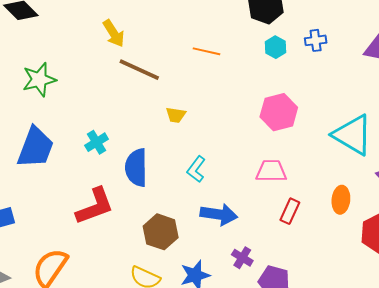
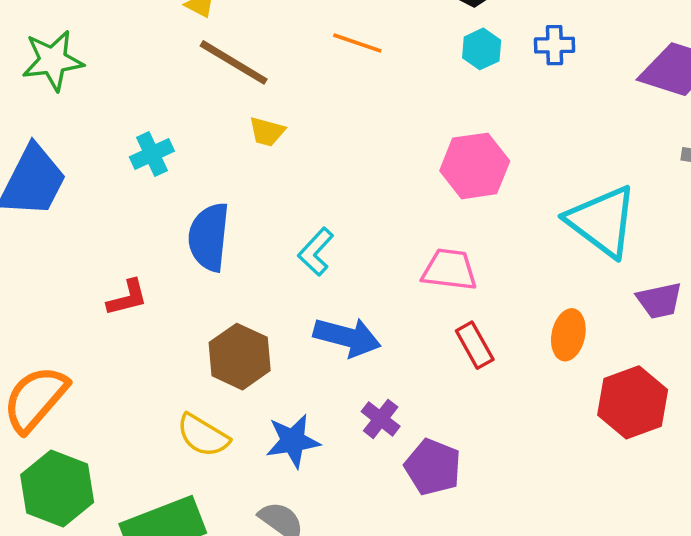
yellow trapezoid: (176, 115) -> (267, 132), moved
cyan cross: (96, 142) -> (152, 154), moved
red L-shape: (95, 206) -> (127, 298), size x0.6
red rectangle: (290, 211) -> (475, 345), turned -60

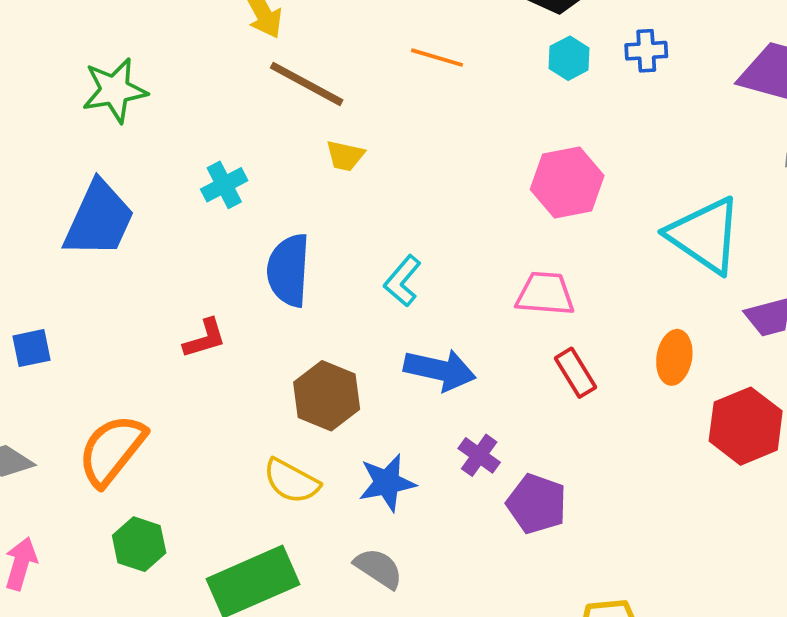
green hexagon: (57, 488) -> (139, 544), size x0.7

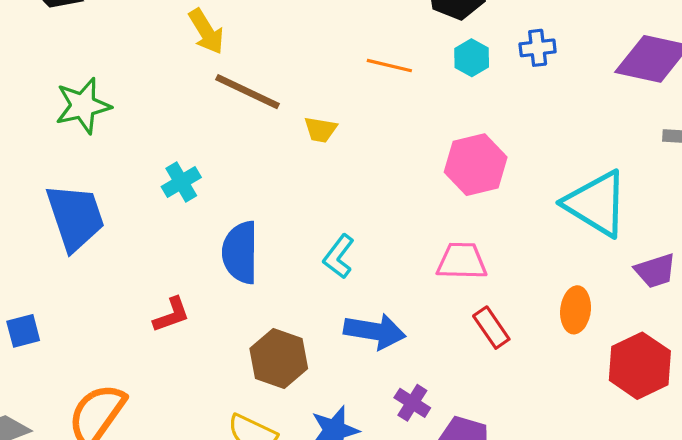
orange line: (437, 58) -> (389, 66), moved
yellow trapezoid: (345, 156) -> (320, 130), moved
blue trapezoid: (99, 219) -> (75, 217), turned -40

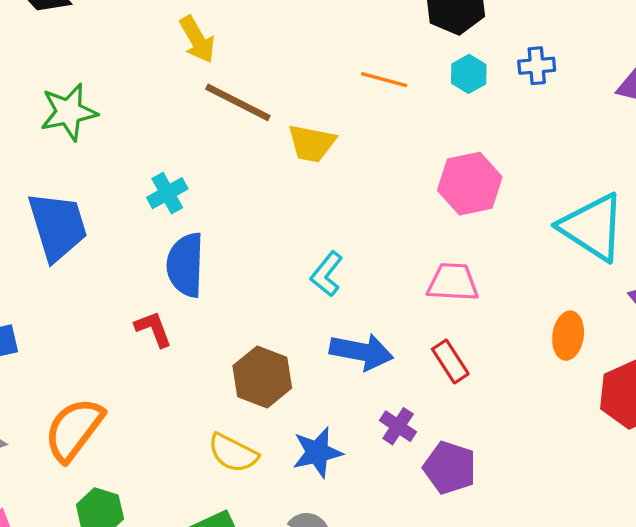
yellow trapezoid: (320, 130) -> (312, 143), size x1.4
blue semicircle: (240, 252) -> (185, 265), moved
red L-shape: (171, 315) -> (153, 329), turned -93
red rectangle: (491, 328) -> (450, 361), moved

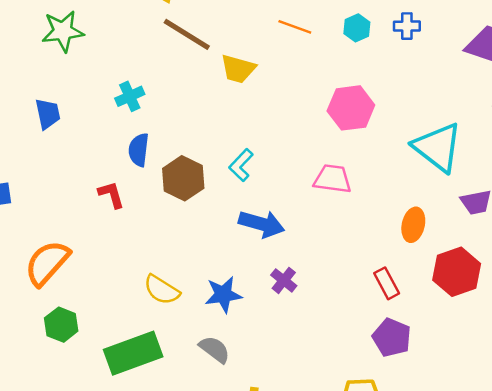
blue trapezoid: (58, 226) -> (48, 114), size x0.6
blue semicircle: (185, 265) -> (139, 150), size x0.7
red rectangle: (450, 361) -> (387, 283), moved
brown hexagon: (262, 377) -> (183, 178), moved
purple pentagon: (450, 468) -> (392, 338), moved

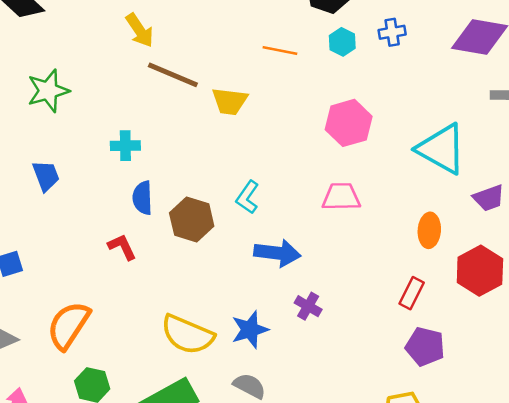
cyan cross: (130, 96) -> (125, 146), turned 32
red rectangle: (387, 283) -> (412, 293), turned 64
yellow semicircle: (162, 290) -> (187, 335), size x1.4

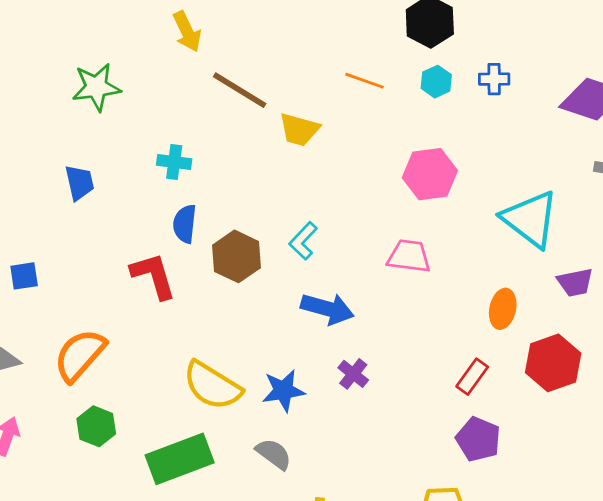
yellow arrow: (140, 30) -> (187, 31), moved
red L-shape: (122, 247) -> (153, 276), size x1.5

